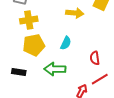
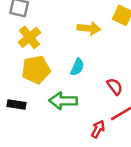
yellow cross: (29, 20) -> (29, 37), turned -30
red semicircle: (95, 58) -> (115, 86), turned 152

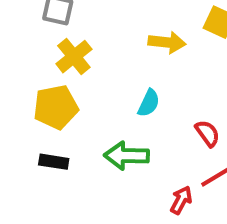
yellow pentagon: (36, 70) -> (56, 107), moved

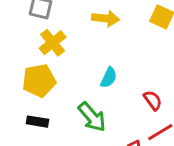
yellow arrow: (167, 42) -> (106, 18), moved
green arrow: (127, 156) -> (92, 117), turned -132

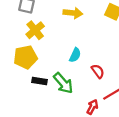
red semicircle: (153, 100) -> (98, 71), moved
black rectangle: (37, 122) -> (39, 81), moved

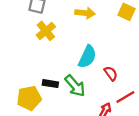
cyan semicircle: (75, 55) -> (87, 57), size x1.5
yellow pentagon: (25, 57) -> (29, 98), moved

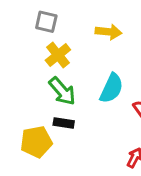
green arrow: (75, 86) -> (62, 91), moved

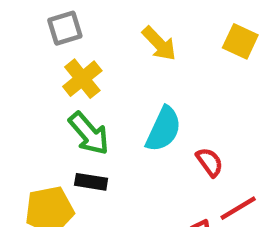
gray square: (46, 22) -> (65, 28), turned -30
yellow arrow: (109, 32) -> (159, 44), turned 40

